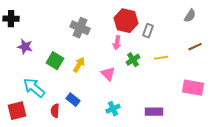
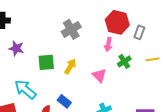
gray cross: (80, 28) -> (71, 29), turned 36
green square: (55, 61) -> (46, 62), turned -36

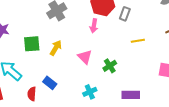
green cross: (124, 61) -> (110, 66), moved

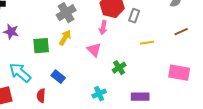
yellow arrow: (56, 48) -> (65, 38), moved
pink triangle: (85, 57) -> (94, 50), moved
blue rectangle: (50, 83) -> (58, 77), moved

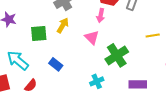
yellow line: (147, 43) -> (153, 35), moved
green cross: (119, 68) -> (117, 55), size x1.6
red semicircle: (41, 96) -> (31, 85), moved, turned -144

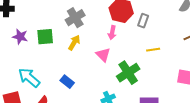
green square: (39, 33) -> (45, 37), moved
yellow line: (153, 35) -> (153, 50), moved

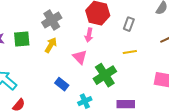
gray rectangle: (143, 21) -> (129, 24), moved
blue rectangle: (67, 82) -> (62, 84), moved

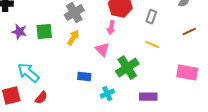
yellow line: (130, 52) -> (152, 45), turned 32
blue rectangle: (62, 84) -> (84, 77), turned -32

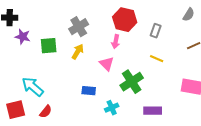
purple star: (19, 32) -> (23, 37), moved

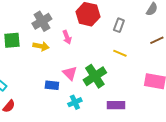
pink arrow: (116, 42) -> (67, 37), moved, turned -32
yellow arrow: (78, 52) -> (41, 46), turned 70
pink triangle: (107, 64) -> (70, 73), moved

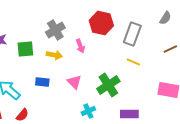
gray rectangle: (119, 25) -> (132, 34), size x1.6
pink triangle: (70, 73) -> (74, 82), moved
blue rectangle: (52, 85) -> (42, 82), moved

